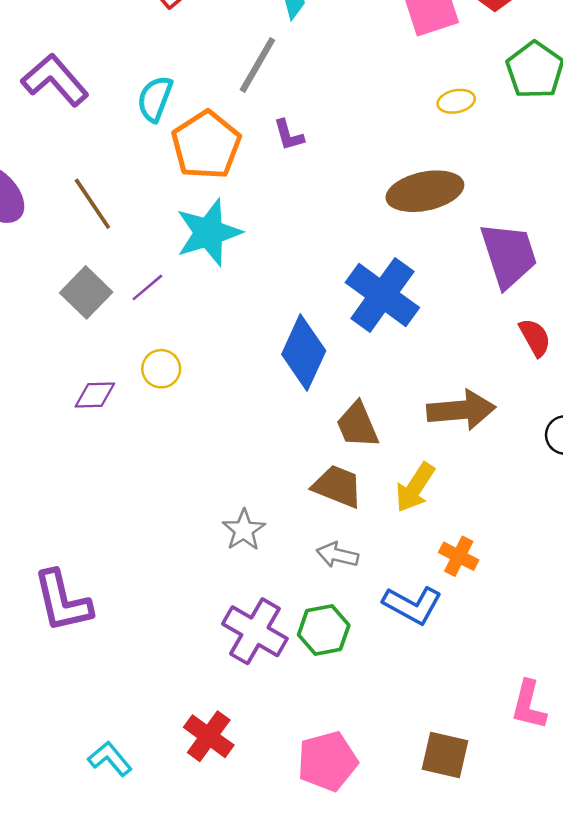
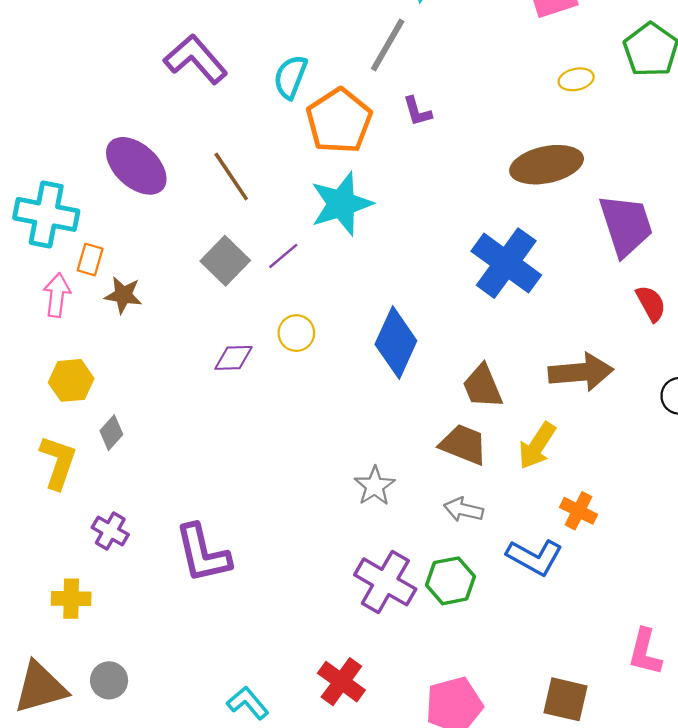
blue diamond: (304, 352) -> (396, 343), moved

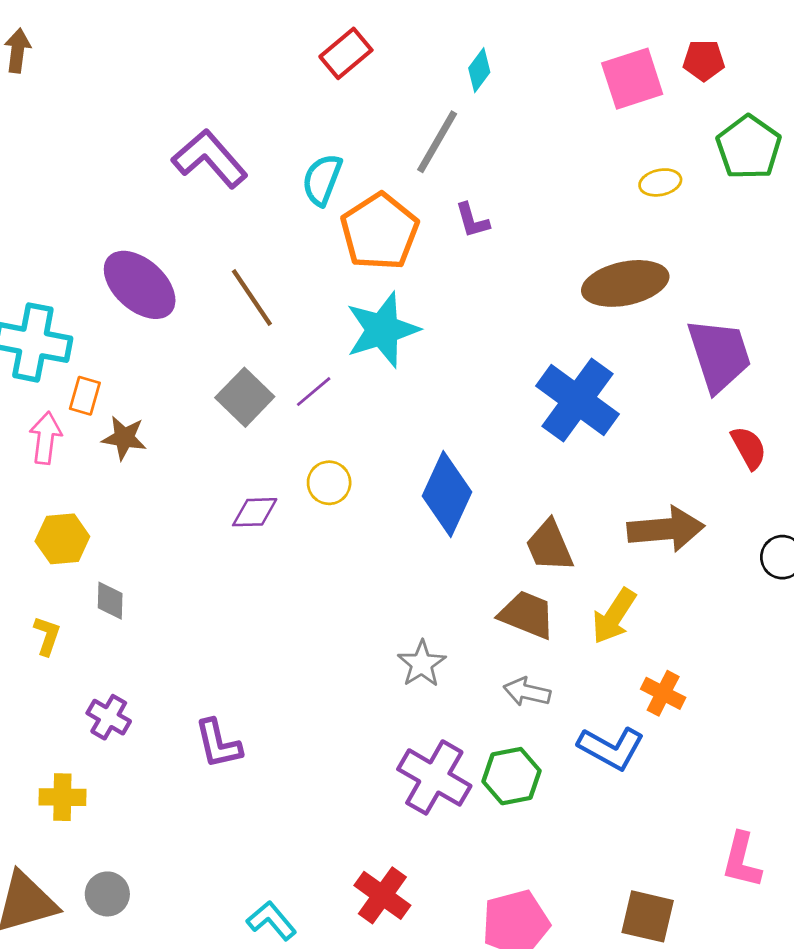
gray diamond: (111, 433) -> (110, 601), turned -40
yellow L-shape: (58, 462) -> (47, 636), size x0.6
purple L-shape: (203, 554) -> (218, 744), size x0.7

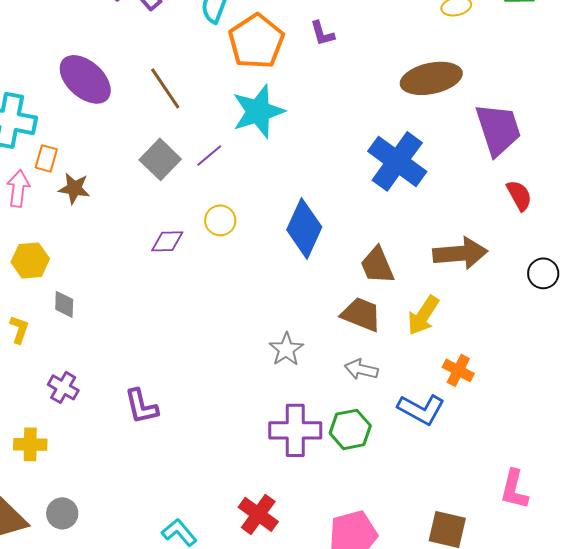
purple cross: (434, 777) -> (295, 430), turned -30

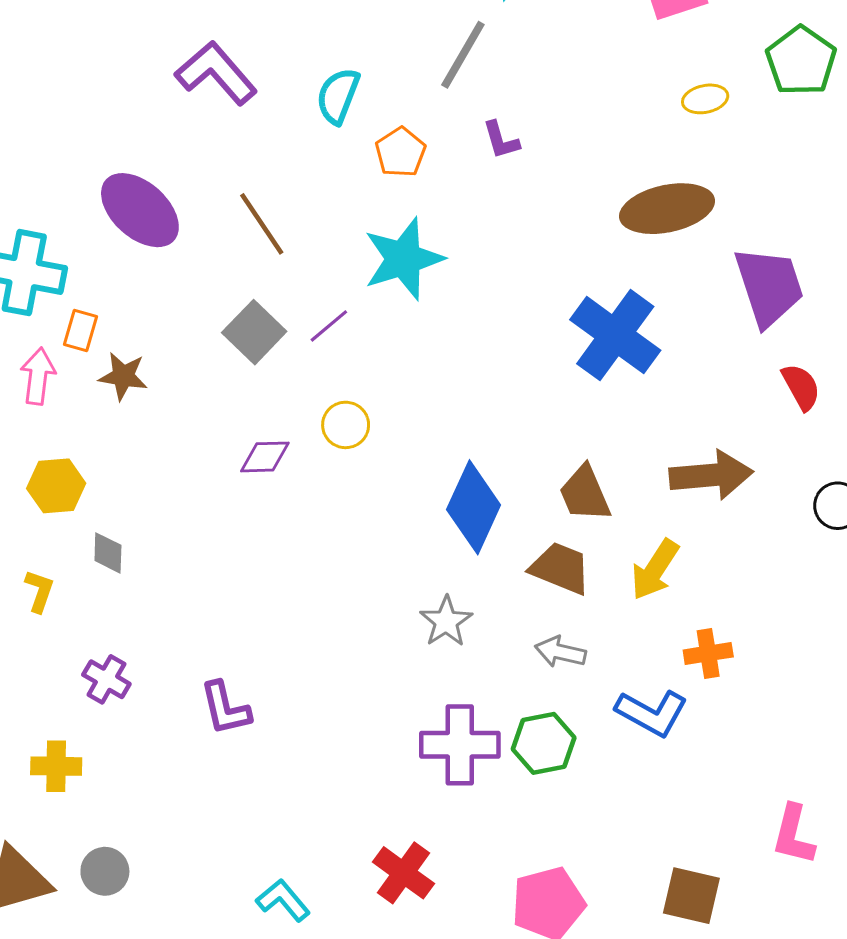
orange pentagon: (256, 41) -> (400, 152), size x0.6
blue diamond: (304, 228) -> (474, 507), moved
orange cross: (458, 370) -> (708, 653), turned -36

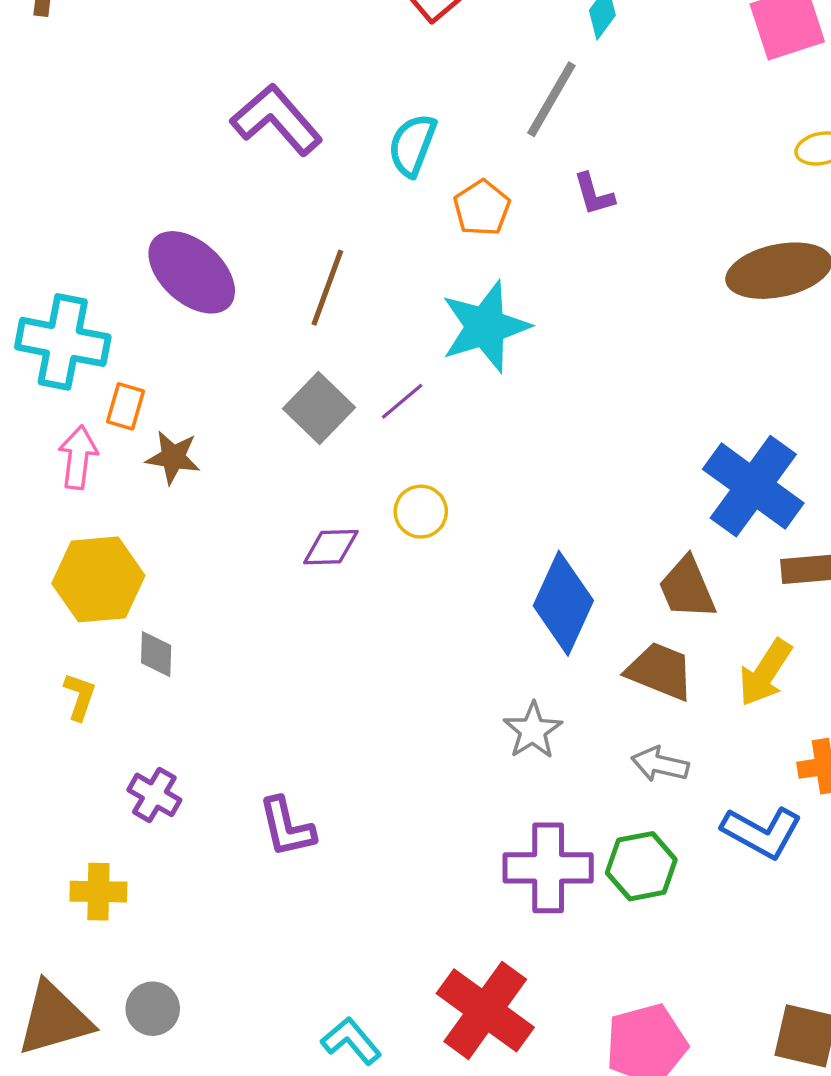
brown line: (262, 224) -> (327, 288), turned 54
blue cross: (615, 335) -> (753, 486), moved
yellow hexagon: (56, 486) -> (98, 579), size x1.4
red cross: (403, 873) -> (485, 1010), size x1.4

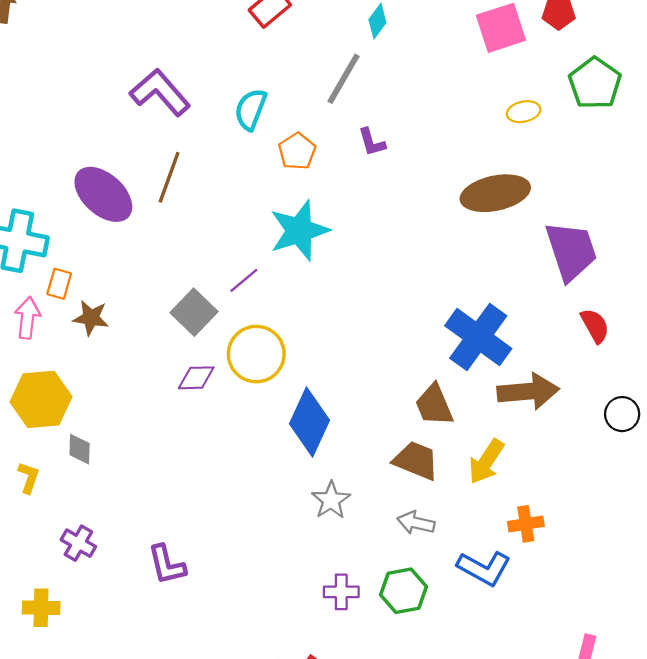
brown line: (327, 288) -> (169, 177), moved
gray square: (319, 408) -> (194, 312), moved
yellow circle: (421, 512) -> (256, 354), size x1.6
blue diamond: (563, 603) -> (309, 422), moved
purple cross: (548, 868) -> (341, 592), size x0.6

